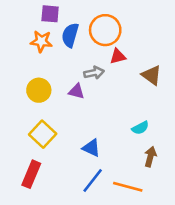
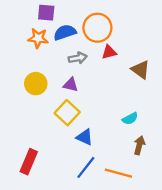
blue semicircle: (70, 35) -> (65, 32), turned 55
gray arrow: (94, 73) -> (78, 58), moved
yellow square: (43, 134) -> (67, 113), moved

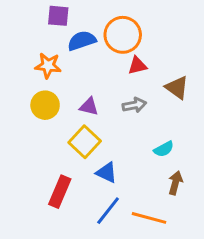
orange star: (38, 38) -> (48, 66), moved
gray arrow: (78, 58) -> (134, 105), moved
red rectangle: (29, 162) -> (60, 192), moved

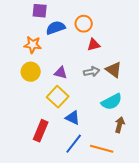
orange circle: (123, 35) -> (84, 24), size x0.7
brown triangle: (177, 88) -> (114, 70), moved
cyan semicircle: (164, 149) -> (112, 102), size x1.5

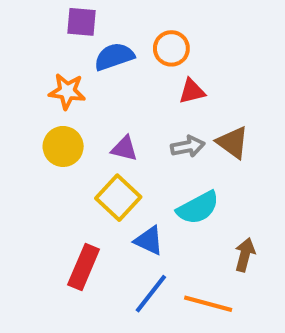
cyan semicircle: (112, 102) -> (198, 208), moved

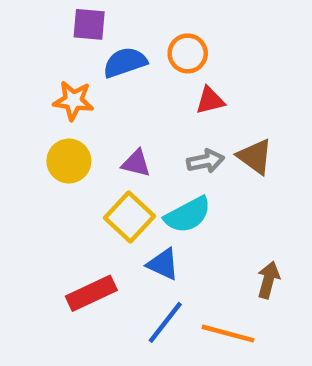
cyan semicircle: (198, 208) -> (188, 215), moved
red rectangle: (84, 267) -> (91, 293), turned 42

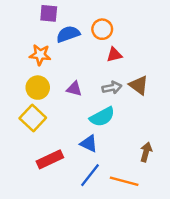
yellow square: (129, 217) -> (33, 118), moved

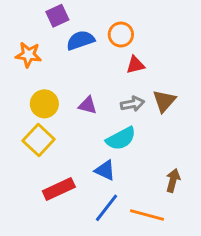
purple square: (49, 13) -> (57, 16), turned -30
orange star: (40, 55) -> (28, 55), moved
brown triangle: (139, 85) -> (164, 101), turned 35

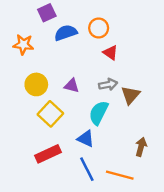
red triangle: (135, 65) -> (110, 53), turned 49
brown triangle: (164, 101) -> (130, 95), moved
cyan semicircle: (121, 139) -> (99, 113), turned 145
yellow square: (39, 140) -> (50, 114), moved
blue line: (106, 208) -> (87, 169), turned -65

